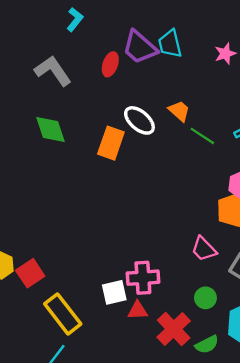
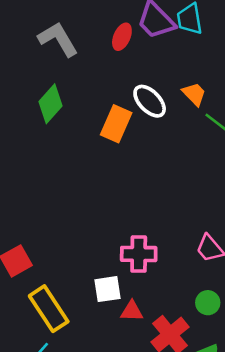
green diamond: (51, 129) -> (51, 104), turned 56
pink cross: (143, 278) -> (139, 254), moved

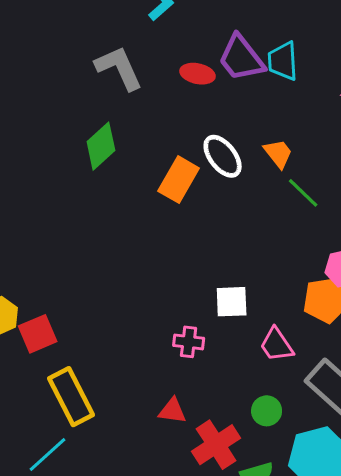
red ellipse: (122, 37) -> (197, 74), turned 72
pink cross: (139, 254) -> (189, 342), size x0.7
white square: (107, 289) -> (232, 302), moved

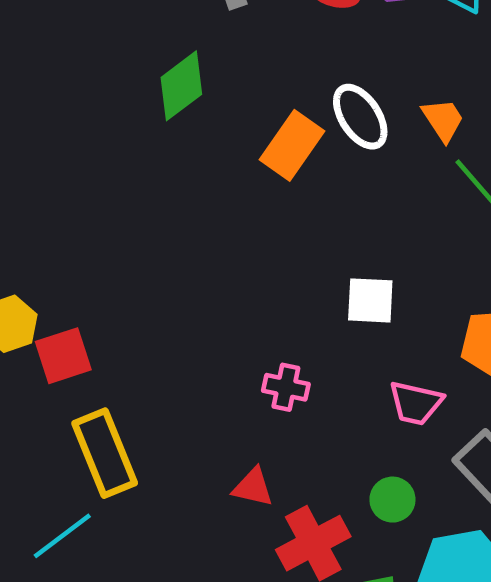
white square: (232, 302) -> (370, 300), moved
pink trapezoid: (276, 345) -> (416, 403), turned -48

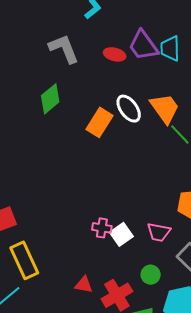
orange trapezoid: (443, 120) -> (165, 108), size x1.6
white square: (370, 300) -> (121, 234), moved, turned -35
red triangle: (253, 487) -> (84, 285), moved

